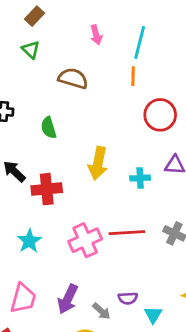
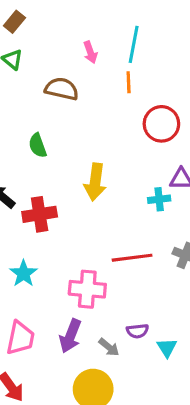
pink arrow: (96, 35) -> (90, 52), moved
cyan cross: (140, 178) -> (159, 199), moved
pink cross: (85, 240) -> (87, 289), moved, turned 32

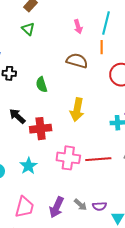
brown semicircle: (62, 89) -> (77, 61), moved
pink cross: (87, 289) -> (68, 158), moved
gray arrow: (109, 347) -> (80, 205), moved

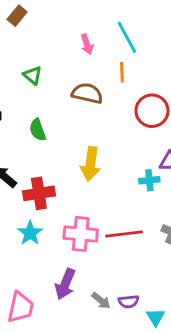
cyan line: (106, 23) -> (127, 37), turned -40
green triangle: (28, 29) -> (33, 75), moved
cyan star: (28, 166) -> (30, 233), moved
purple arrow: (56, 207) -> (65, 284), moved

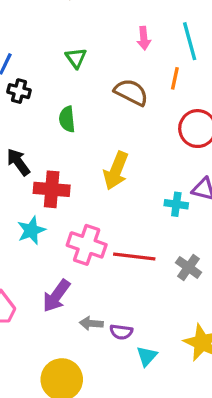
gray arrow: (101, 301) -> (91, 323), turned 132

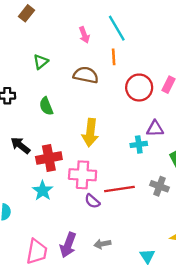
green triangle: (76, 58) -> (41, 62), turned 42
pink cross: (87, 245) -> (83, 175), moved
purple arrow: (56, 296) -> (68, 245), moved
purple semicircle: (121, 332) -> (92, 201), moved, turned 49

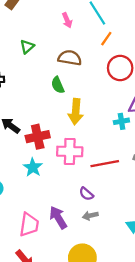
orange line: (114, 57) -> (106, 39), moved, turned 40
green semicircle: (46, 106) -> (58, 85), moved
purple semicircle: (92, 201) -> (86, 194), moved
purple arrow: (68, 245) -> (58, 218), turned 130

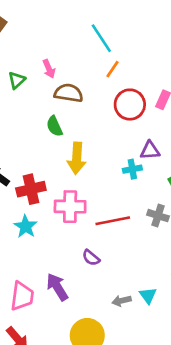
pink arrow: (67, 20) -> (49, 69), moved
gray arrow: (90, 216) -> (122, 301), moved

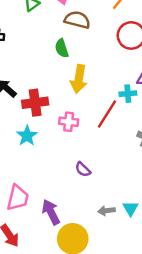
pink cross: (70, 207) -> (69, 122), size x0.7
red line: (113, 221) -> (107, 114), moved, turned -52
purple arrow: (57, 287) -> (51, 212), moved

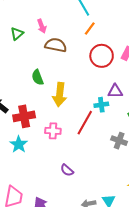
green semicircle: (62, 48) -> (38, 77), moved

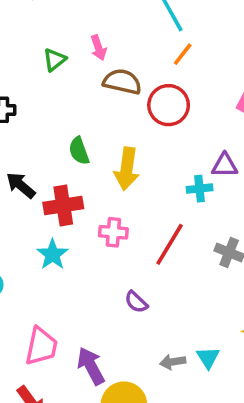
red circle: (102, 56) -> (169, 105), moved
green semicircle: (38, 77) -> (79, 151), moved
red line: (85, 123) -> (170, 244), moved

